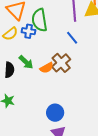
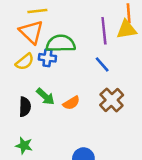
green semicircle: (39, 20) -> (61, 43), turned 100
brown cross: (61, 63) -> (112, 100), moved

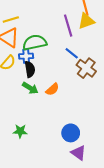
brown cross: (112, 100) -> (86, 68), moved
black semicircle: (25, 107) -> (30, 69), moved

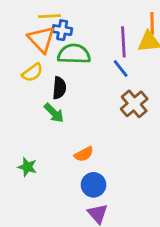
blue line: (72, 53) -> (121, 69), moved
blue cross: (26, 56) -> (62, 30), moved
orange semicircle: (52, 89) -> (84, 154), moved

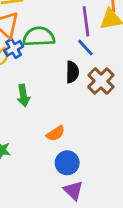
blue cross: (62, 30) -> (14, 48), moved, turned -36
black semicircle: (59, 88) -> (72, 72), moved
green arrow: (54, 113) -> (23, 96), turned 40

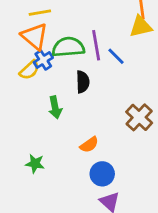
purple line: (86, 21) -> (96, 45), moved
black semicircle: (72, 72) -> (83, 82), moved
brown cross: (101, 81) -> (139, 117), moved

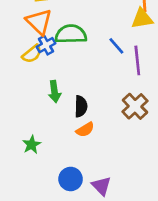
purple line: (96, 45) -> (137, 60), moved
black semicircle: (83, 82) -> (81, 106), moved
green star: (35, 164) -> (32, 145), turned 30
blue circle: (102, 174) -> (71, 179), moved

